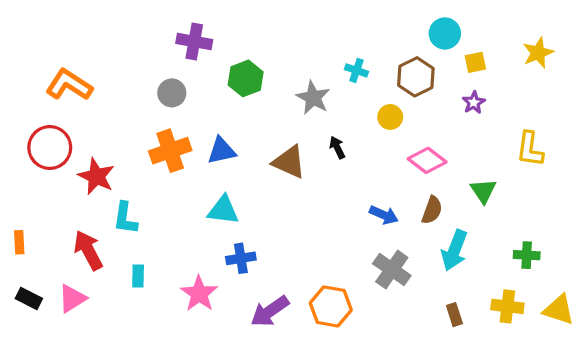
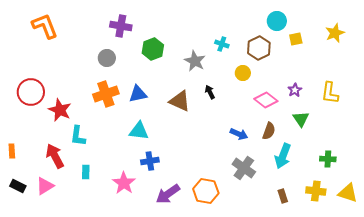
orange L-shape: (69, 85) -> (45, 26), moved, turned 36
purple star: (474, 103) -> (295, 90), moved

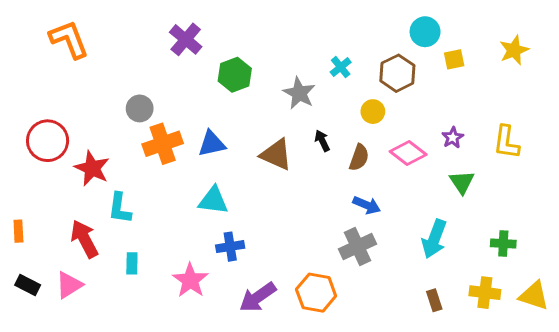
purple cross: (121, 26) -> (186, 39), turned 30
cyan cross: (222, 44) -> (341, 67), turned 32
gray circle: (107, 58) -> (140, 108), moved
brown semicircle: (269, 131) -> (359, 158), moved
gray cross: (244, 168) -> (358, 247), moved, turned 30

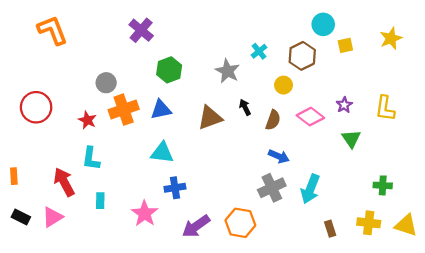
green hexagon: (235, 75) -> (169, 70), moved
brown triangle: (276, 154) -> (210, 118), turned -44
red star: (92, 168) -> (87, 120), moved, size x0.7
cyan arrow: (434, 239) -> (310, 189), moved

